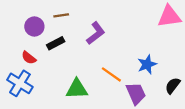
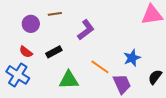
black rectangle: (56, 43) -> (54, 52), moved

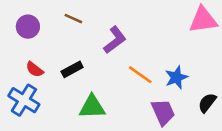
brown line: (55, 14) -> (73, 19), turned 32
purple circle: (31, 24) -> (28, 27), moved
orange line: (100, 67) -> (140, 75), moved

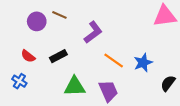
purple circle: (28, 27) -> (37, 21), moved
blue cross: (24, 100) -> (19, 81), size x0.6
purple trapezoid: (163, 112) -> (108, 91), moved

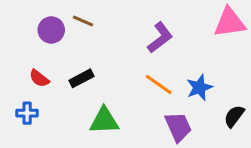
purple L-shape: (93, 32) -> (160, 38), moved
blue cross: (19, 81) -> (27, 113), turned -32
purple trapezoid: (108, 91) -> (178, 127), moved

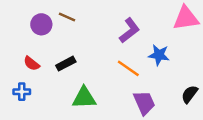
blue star: (199, 87) -> (159, 55), moved, turned 30

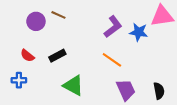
blue star: (159, 55) -> (139, 32), moved
black semicircle: (190, 94) -> (159, 91), moved, turned 133
green triangle: (84, 98) -> (73, 86), turned 30

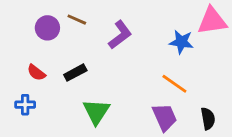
purple L-shape: (113, 27) -> (120, 35), moved
orange line: (112, 60) -> (174, 84), moved
green triangle: (73, 86) -> (96, 112), turned 35

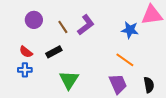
brown line: (77, 20) -> (63, 27), moved, turned 32
blue cross: (25, 105) -> (25, 70), moved

